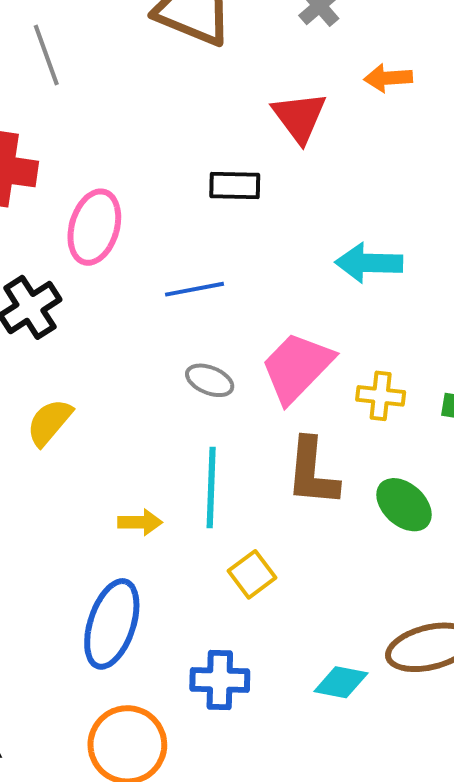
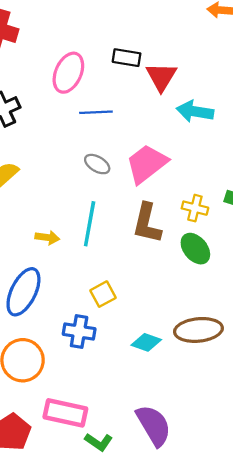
red triangle: (299, 117) -> (161, 77), moved
pink ellipse: (94, 227) -> (68, 73), moved
yellow cross: (381, 396) -> (195, 208), moved
yellow square: (252, 574) -> (103, 294), moved

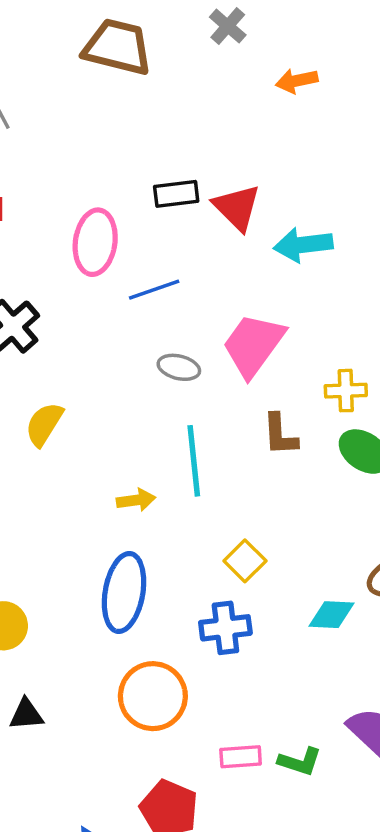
brown L-shape: (147, 223) -> (280, 435), size x0.7
pink rectangle: (65, 413) -> (241, 757), size x0.6
green L-shape: (99, 442) -> (300, 762), moved

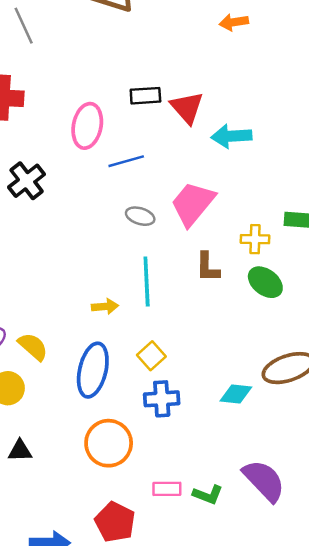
yellow semicircle: (44, 424) -> (33, 347), moved, turned 96
yellow square: (245, 561) -> (151, 356), moved

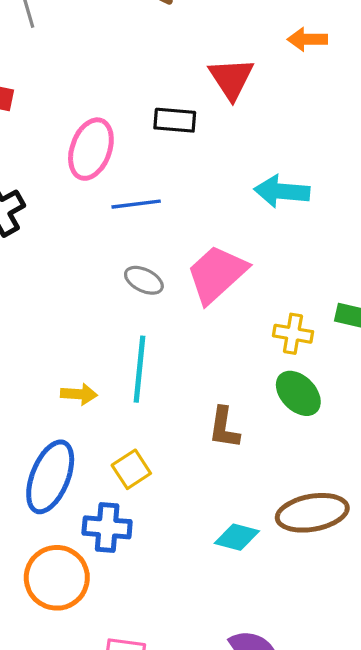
red triangle: (187, 108) -> (231, 78), moved
brown L-shape: (208, 267) -> (224, 428), moved
blue cross: (162, 399) -> (107, 527), moved

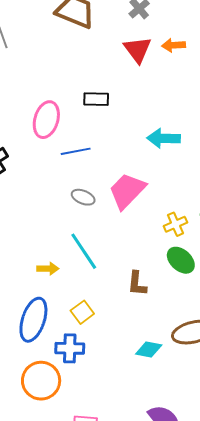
red triangle: (231, 78) -> (138, 50), moved
yellow cross: (293, 334) -> (175, 224), turned -30
cyan line: (140, 369) -> (84, 251), turned -36

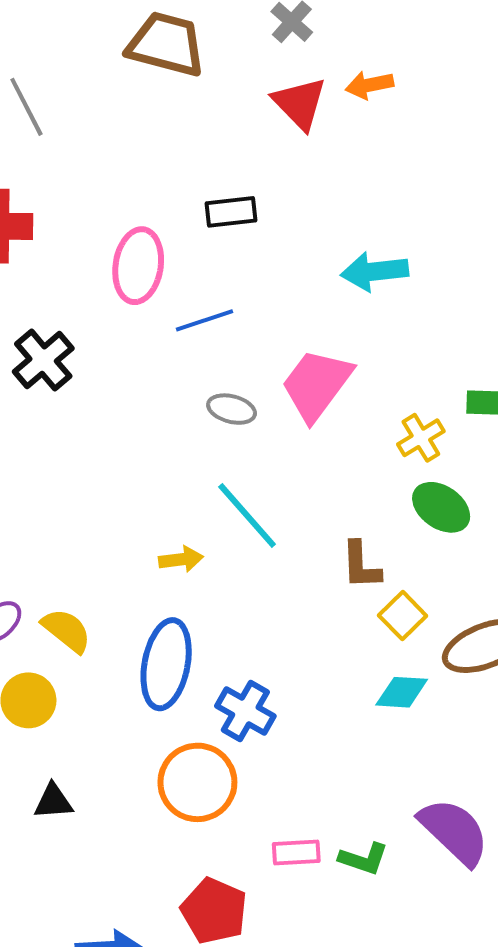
yellow square: (82, 312) -> (403, 616), moved
blue cross: (70, 348) -> (245, 711), turned 36

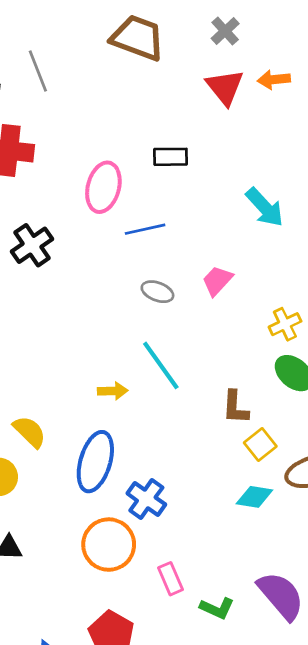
cyan arrow: (375, 271) -> (265, 207), turned -132
pink trapezoid: (317, 385) -> (217, 281), size x0.6
pink rectangle: (296, 853) -> (170, 579), moved, turned 64

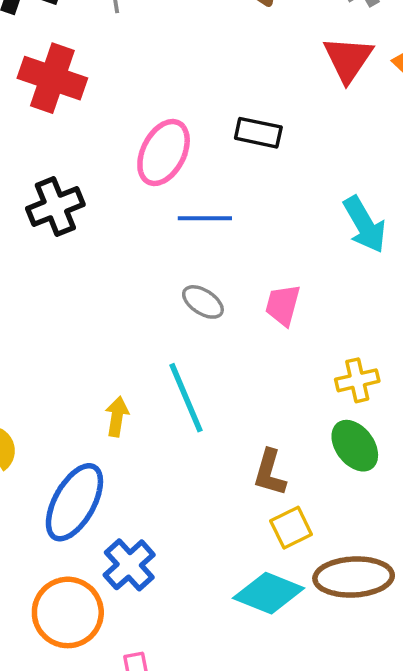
pink trapezoid: (217, 281) -> (283, 305), turned -40
yellow arrow: (113, 391) -> (117, 417), turned -92
cyan diamond: (254, 497) -> (269, 593), size x1.4

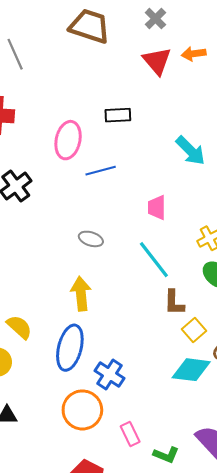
gray ellipse: (203, 302) -> (91, 239), moved
cyan line: (186, 398) -> (154, 260), moved
yellow arrow: (117, 417) -> (81, 294), size x1.5

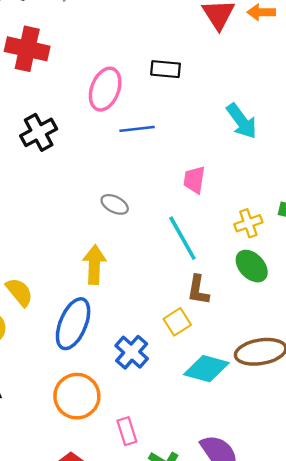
yellow square: (194, 330) -> (177, 322), moved
blue cross: (110, 374) -> (132, 352), moved

